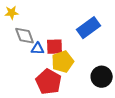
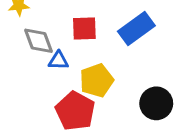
red square: (55, 47) -> (84, 28), moved

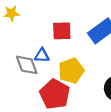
gray diamond: (39, 41) -> (27, 65), moved

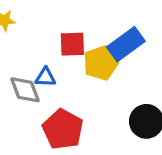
yellow pentagon: (71, 71) -> (101, 63), moved

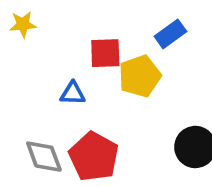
blue rectangle: (126, 44) -> (170, 34), moved, size x0.7
gray diamond: (25, 90) -> (44, 157), moved

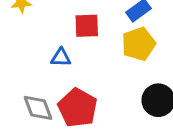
yellow pentagon: (140, 76) -> (139, 44), moved

